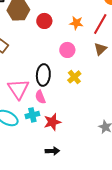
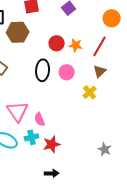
red circle: (44, 21) -> (57, 43), moved
black ellipse: (43, 75) -> (43, 70), moved
yellow cross: (74, 77) -> (90, 92), moved

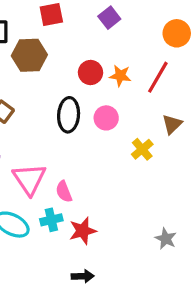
brown triangle: (100, 71) -> (172, 124), moved

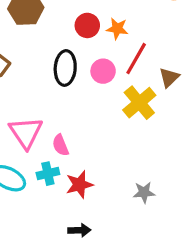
red line: (158, 77) -> (136, 59), moved
yellow cross: (142, 149) -> (139, 103), size x1.5
gray star: (166, 239) -> (144, 192), moved, turned -30

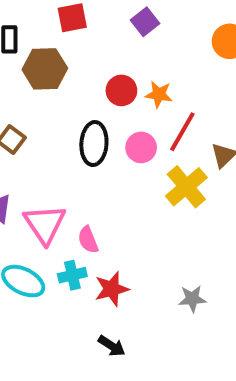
black arrow: (79, 230) -> (112, 346), turned 35

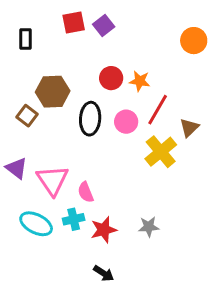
purple square: (145, 22) -> (104, 26), moved
brown hexagon: (45, 69) -> (53, 92), moved
gray star: (192, 299) -> (149, 227), moved

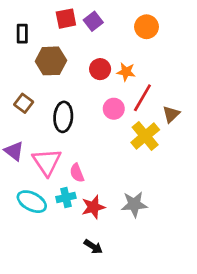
orange circle: (194, 41) -> (147, 27), moved
brown hexagon: (53, 92) -> (51, 61), moved
black ellipse: (90, 119) -> (63, 117), moved
gray star: (149, 227) -> (134, 204), size x1.4

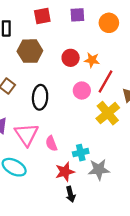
purple square: (93, 21) -> (77, 15), moved, turned 35
cyan cross: (66, 197) -> (81, 153), moved
black arrow: (93, 247) -> (71, 194), moved, turned 42

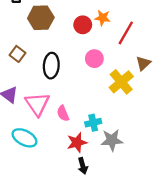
orange star: (92, 60) -> (103, 18), moved
red line: (105, 81) -> (126, 33), moved

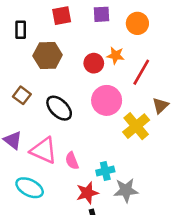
pink circle: (94, 59) -> (107, 100), size x1.5
black ellipse: (51, 66) -> (59, 108), turned -50
pink triangle: (37, 104) -> (44, 150), turned -32

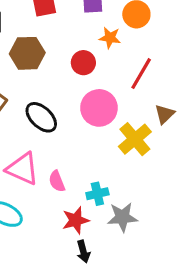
orange star: (116, 55) -> (110, 38), moved

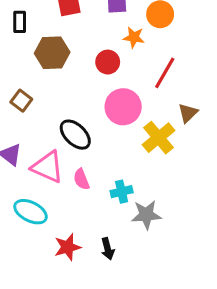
black ellipse: (41, 117) -> (75, 135), moved
red star: (76, 220) -> (68, 247), moved

